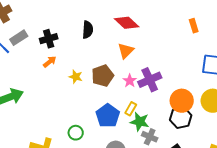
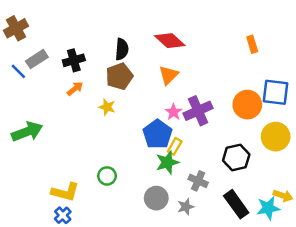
brown pentagon: (103, 76) -> (119, 76), moved
orange circle: (182, 101) -> (247, 105), moved
blue pentagon: (108, 116) -> (157, 134), moved
green star: (140, 122) -> (167, 162), moved, turned -30

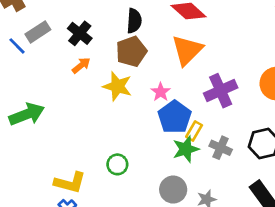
black cross: (74, 60) -> (80, 33), turned -35
orange triangle: (169, 75) -> (187, 50), size x1.4
yellow star: (107, 107) -> (117, 86), size x1.5
pink star: (173, 112) -> (161, 92), moved
gray cross: (198, 181) -> (221, 148), moved

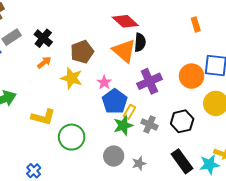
black semicircle: (134, 21) -> (140, 42), moved
orange triangle: (187, 50) -> (124, 51), turned -35
green circle: (117, 164) -> (72, 137), size x1.6
yellow L-shape: (70, 183) -> (43, 117), moved

